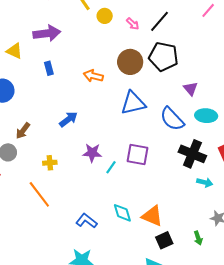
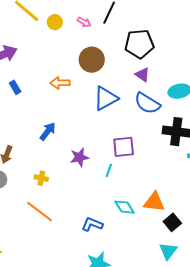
black pentagon: (164, 57) -> (139, 44), moved
purple triangle: (190, 89) -> (142, 75), moved
yellow cross: (50, 163) -> (41, 178), turned 32
cyan line: (111, 167) -> (109, 170), moved

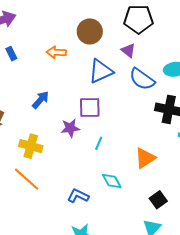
purple triangle: (142, 75) -> (128, 50), moved
purple square: (124, 147) -> (90, 108), moved
yellow cross: (41, 178) -> (31, 146), size x1.6
orange triangle: (154, 202) -> (145, 158), moved, turned -45

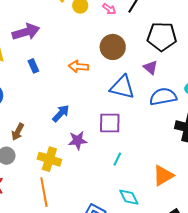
blue triangle: (101, 71) -> (122, 87), turned 36
blue semicircle: (142, 79) -> (163, 97), turned 132
purple star: (70, 128) -> (78, 141), moved
orange line: (27, 179) -> (44, 192), turned 36

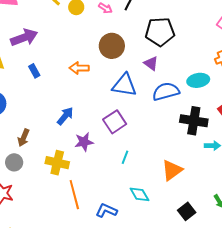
purple square: (110, 123) -> (115, 122), turned -30
orange line: (44, 192) -> (74, 195), moved

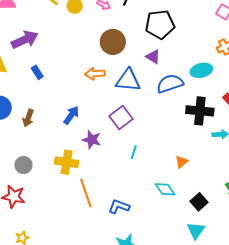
orange arrow: (79, 68) -> (95, 74), moved
brown arrow: (24, 138) -> (28, 118), moved
purple star: (84, 142) -> (92, 140), turned 30
orange triangle: (172, 170) -> (181, 162), size x0.6
cyan diamond: (139, 194) -> (165, 189), moved

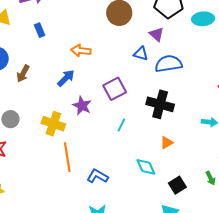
cyan ellipse: (201, 70) -> (203, 19), moved
orange arrow: (95, 74) -> (81, 51), moved
blue triangle: (128, 80) -> (141, 54), moved, size x0.6
black cross: (200, 111) -> (160, 104), moved

